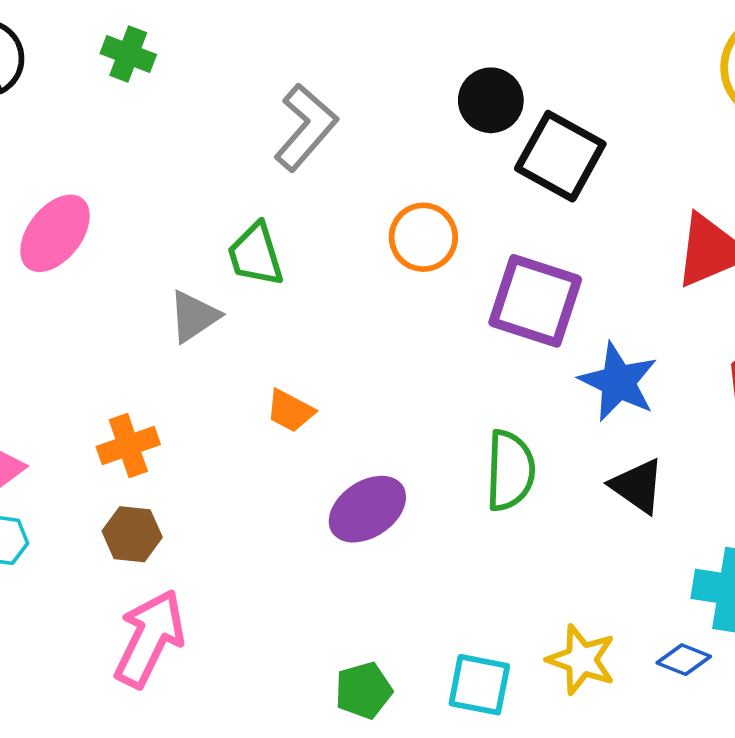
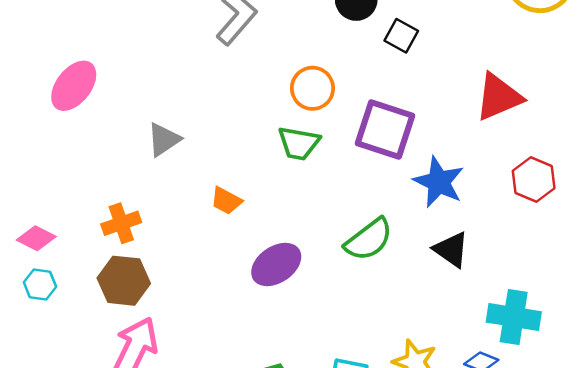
black square: (560, 156) -> (401, 36), size x0.6
green trapezoid: (256, 255) -> (299, 143), moved, turned -63
green semicircle: (510, 471) -> (369, 239), turned 51
brown hexagon: (132, 534) -> (124, 281), size x1.4

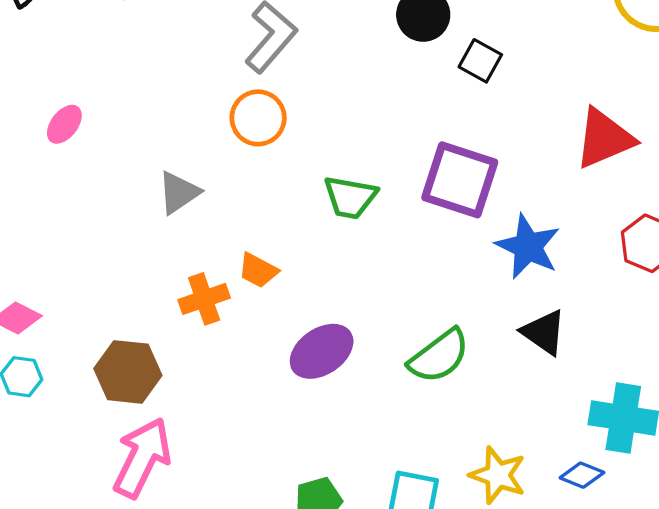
pink ellipse: (74, 86) -> (64, 124), size x0.6
orange circle: (312, 88) -> (258, 118), moved
orange cross: (121, 223) -> (204, 299), moved
green semicircle: (369, 239) -> (439, 356), moved

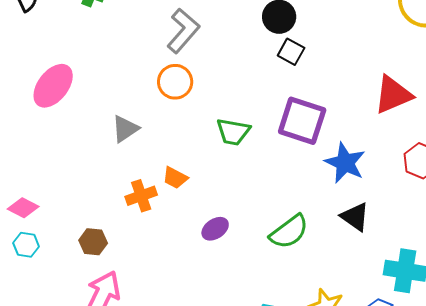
black square: (480, 61) -> (291, 52), moved
pink ellipse: (64, 124) -> (53, 86), size x1.8
purple ellipse: (322, 351) -> (215, 229), size x0.7
brown hexagon: (128, 372) -> (93, 242), size x0.7

